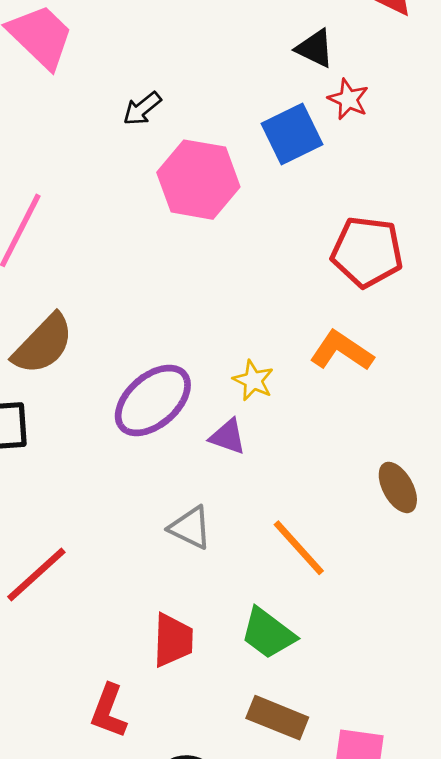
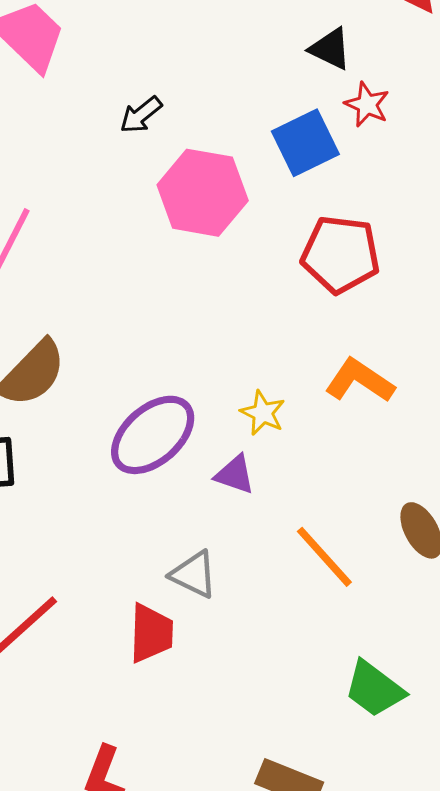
red pentagon: (367, 252) -> (341, 254), moved
orange line: (299, 548) -> (324, 557), moved
green trapezoid: (268, 633) -> (374, 689), moved
red trapezoid: (173, 640) -> (151, 633), moved

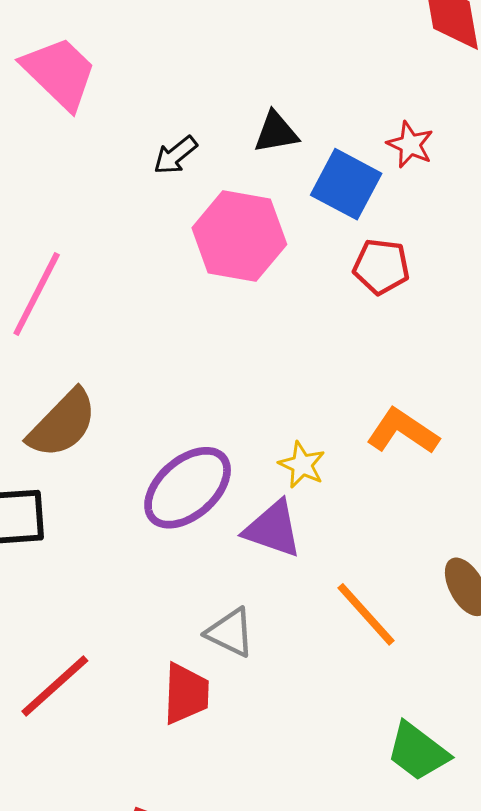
black triangle: (330, 49) -> (276, 132), moved, turned -36
blue square: (305, 143) -> (346, 184), turned -36
red pentagon: (341, 254) -> (381, 267), moved, size x0.7
purple triangle: (235, 475) -> (273, 529), size x1.4

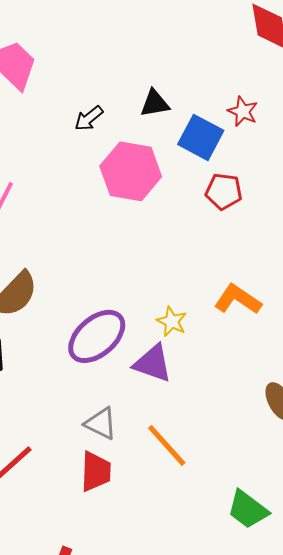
orange line: (366, 614) -> (167, 445), moved
gray triangle: (230, 633) -> (101, 423), moved

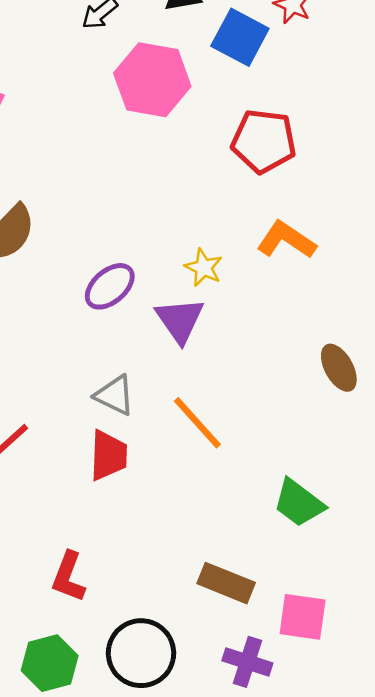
red pentagon: (224, 191) -> (264, 141), moved, size x1.4
purple ellipse: (97, 336) -> (110, 286), size x0.7
purple triangle: (153, 363) -> (180, 320), turned 36

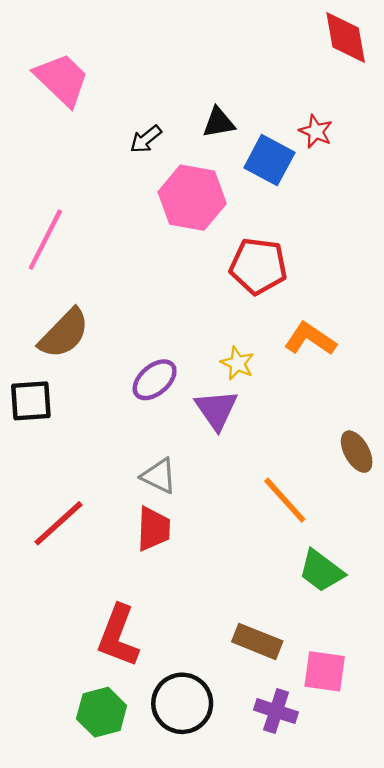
red pentagon: (264, 141) -> (258, 266), moved
orange line: (197, 423) -> (285, 500), moved
red L-shape: (68, 577) -> (118, 636), size x1.4

